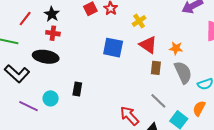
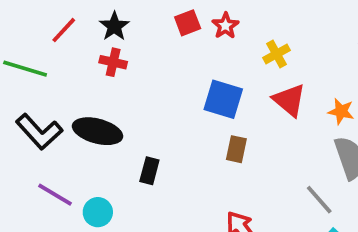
black ellipse: (46, 57) -> (98, 131), moved
brown rectangle: (156, 68) -> (236, 149), moved
cyan circle: (51, 98) -> (98, 212), moved
gray line: (158, 101) -> (319, 200), moved

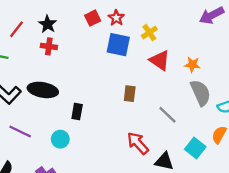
blue square: (223, 99) -> (118, 45), moved
gray line: (319, 200) -> (167, 115), moved
cyan circle: (98, 212) -> (60, 139), moved

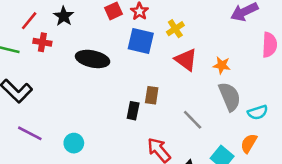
red cross: (49, 46) -> (42, 42), moved
black ellipse: (43, 90) -> (93, 59), moved
black rectangle: (77, 112) -> (133, 111), moved

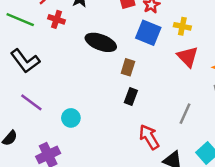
yellow cross: (175, 29) -> (182, 26), turned 35
brown rectangle: (152, 95) -> (128, 67), moved
gray line: (193, 120) -> (185, 114), turned 60

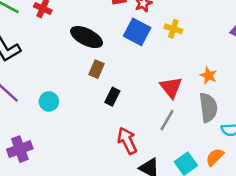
red triangle: (188, 57) -> (171, 87), moved
brown rectangle: (128, 67) -> (97, 69), moved
cyan circle: (71, 118) -> (49, 101), moved

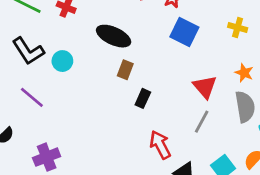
yellow cross: (173, 29) -> (238, 27), moved
blue square: (137, 32) -> (184, 32), moved
cyan circle: (49, 101) -> (62, 61), moved

